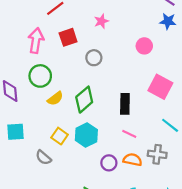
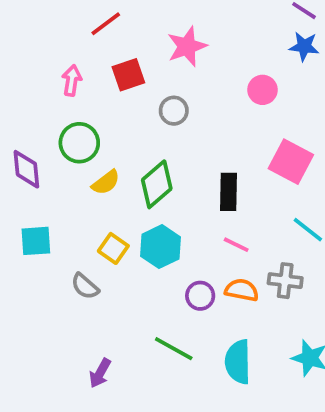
pink star: (101, 21) -> (187, 46), size x1.5
pink arrow: (36, 41) -> (72, 80), size x0.7

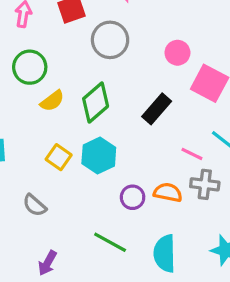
pink circle: (262, 90) -> (177, 53), moved
gray circle: (174, 111) -> (110, 40), size x1.5
black rectangle: (229, 192) -> (157, 109), turned 40
pink line: (236, 245) -> (192, 154), moved
gray semicircle: (85, 286) -> (35, 205), moved

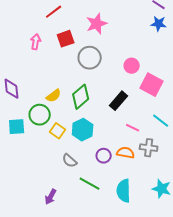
green circle: (30, 67) -> (40, 115), moved
pink line: (192, 154) -> (133, 128), moved
gray semicircle: (35, 205) -> (70, 161), moved

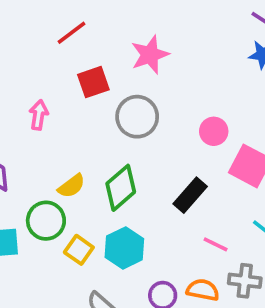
pink arrow: (36, 42) -> (39, 115), moved

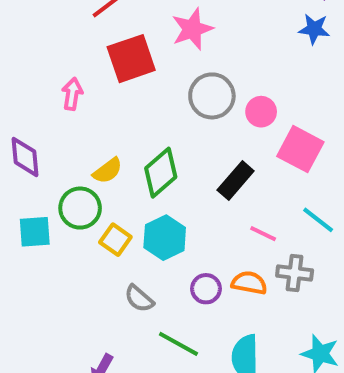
red square: (93, 82) -> (131, 59), size x1.4
gray circle: (137, 117) -> (212, 96), moved

